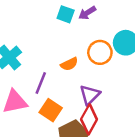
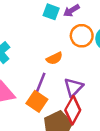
orange circle: (100, 52) -> (82, 36), moved
purple line: (41, 83) -> (41, 83), moved

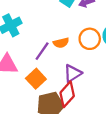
orange circle: (82, 36) -> (90, 39), moved
purple line: (41, 83) -> (42, 51), moved

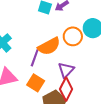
orange semicircle: (61, 43) -> (49, 46), size x1.6

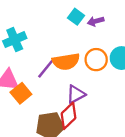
orange square: (36, 83) -> (21, 93), moved

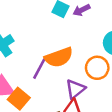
orange circle: (96, 60) -> (97, 68), moved

